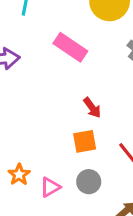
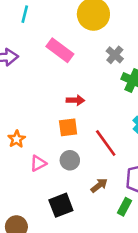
red arrow: (92, 108) -> (75, 100), turned -54
orange star: (19, 175) -> (17, 139), moved

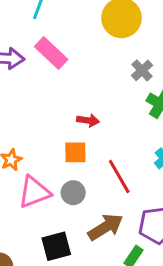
pink rectangle: (60, 50) -> (51, 53), moved
pink triangle: (38, 163) -> (34, 192), size x1.6
brown arrow: (99, 185) -> (106, 227), size x1.6

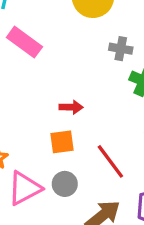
gray cross: (142, 70) -> (121, 49), turned -30

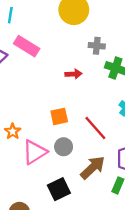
red arrow: (71, 107) -> (73, 74), moved

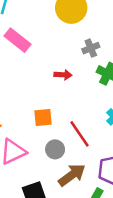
gray cross: (97, 46) -> (91, 48), turned -35
gray circle: (64, 147) -> (55, 149), moved

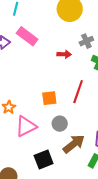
red arrow: (63, 75) -> (64, 54), moved
red line: (79, 134) -> (78, 92), moved, turned 55

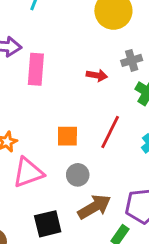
pink rectangle: (27, 36) -> (36, 69), moved, turned 50

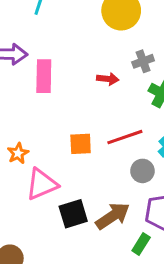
red line: (110, 132) -> (125, 137), turned 48
gray circle: (78, 175) -> (142, 171), moved
black square: (48, 224) -> (73, 214), moved

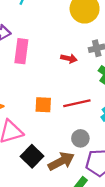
gray circle: (142, 171) -> (80, 138), moved
black square: (73, 214) -> (32, 156), turned -35

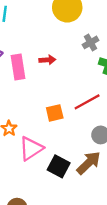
red arrow: (69, 58) -> (47, 60), moved

